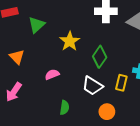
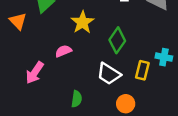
orange triangle: (17, 57) -> (18, 21), moved
pink semicircle: (52, 74) -> (63, 51), moved
pink arrow: (14, 92) -> (35, 73), moved

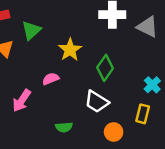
cyan cross: (164, 57) -> (152, 85), turned 35
yellow rectangle: (142, 70) -> (143, 114), moved
green semicircle: (77, 99) -> (64, 127), turned 77

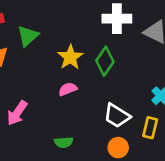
green diamond: (105, 68) -> (105, 61), moved
pink semicircle: (51, 79) -> (68, 89), moved
white trapezoid: (97, 102) -> (117, 116), moved

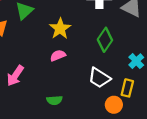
green diamond: (105, 61) -> (105, 40), moved
orange circle: (118, 148) -> (114, 105), moved

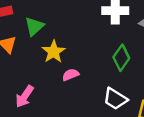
yellow star: (60, 29) -> (54, 52), moved

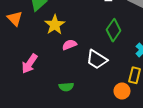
white trapezoid: (115, 99) -> (97, 59), moved

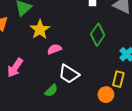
white trapezoid: (97, 59) -> (69, 74), moved
green semicircle: (66, 87) -> (51, 90), turned -40

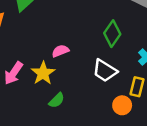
yellow star: (40, 30) -> (43, 73), moved
white trapezoid: (69, 74) -> (105, 71), moved

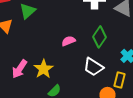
pink semicircle: (60, 51) -> (68, 41), moved

